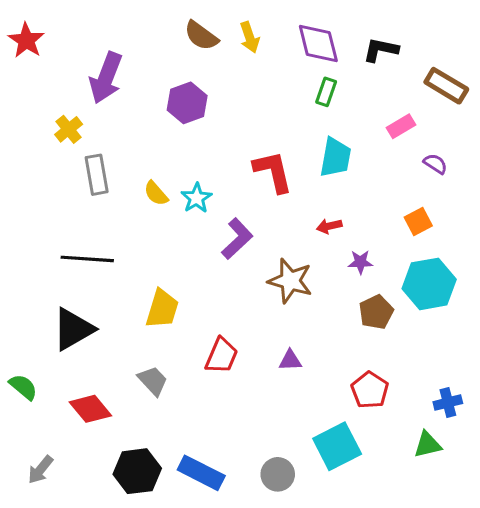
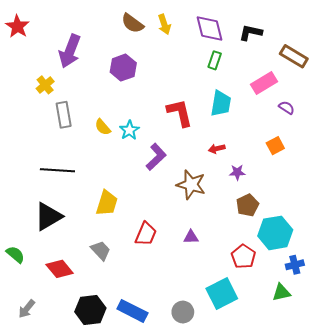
pink rectangle: (401, 126) -> (264, 83), size x1.4
cyan hexagon: (429, 284) -> (275, 233), moved

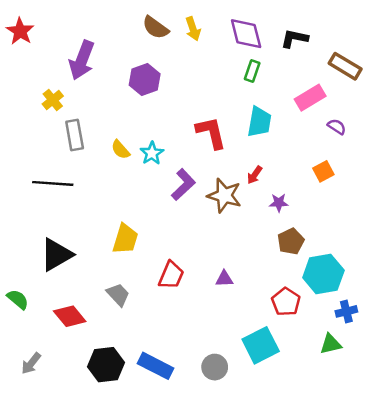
red arrow: (217, 149) -> (255, 175), turned -42
black line: (57, 170) -> (53, 183), moved
brown star: (191, 185) -> (224, 195), moved

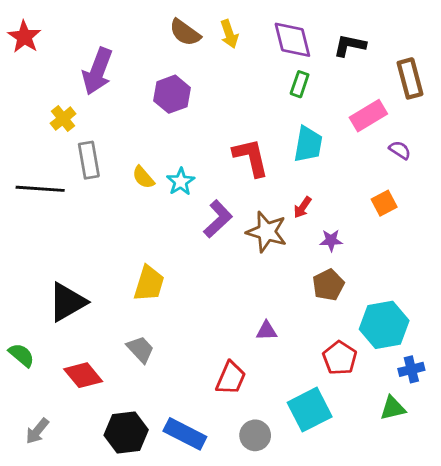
brown rectangle: (345, 66) -> (410, 78), turned 44
black line: (53, 183) -> (40, 189), moved
brown pentagon: (291, 241) -> (328, 285), moved
red trapezoid: (171, 275) -> (231, 378), moved

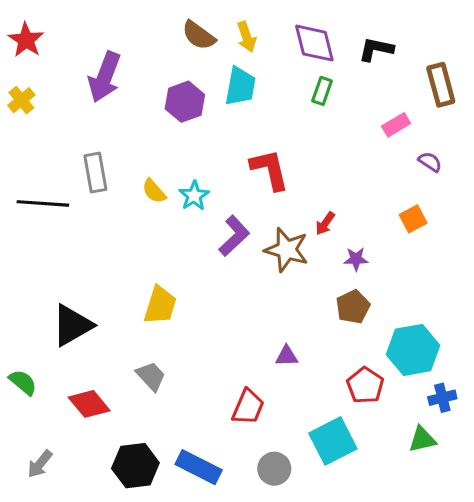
pink rectangle: (368, 116) -> (396, 125), size x0.7
yellow cross: (63, 119) -> (21, 100), moved
cyan trapezoid: (308, 144) -> (240, 86), moved

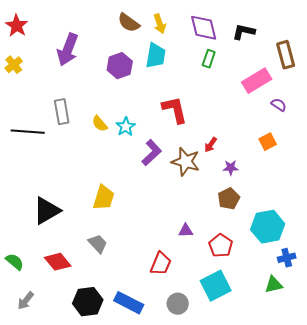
pink rectangle: (396, 125) -> (257, 81), size x1.6
green semicircle: (23, 382) -> (15, 262), moved
red pentagon: (365, 385) -> (221, 246), moved

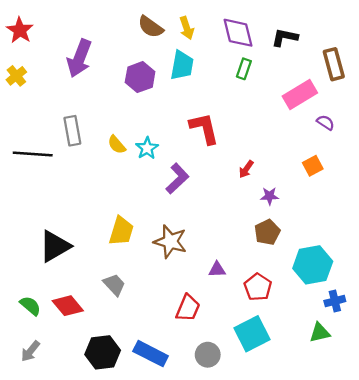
brown star: (186, 162) -> (170, 242), moved
green semicircle: (15, 262) -> (30, 306), moved

